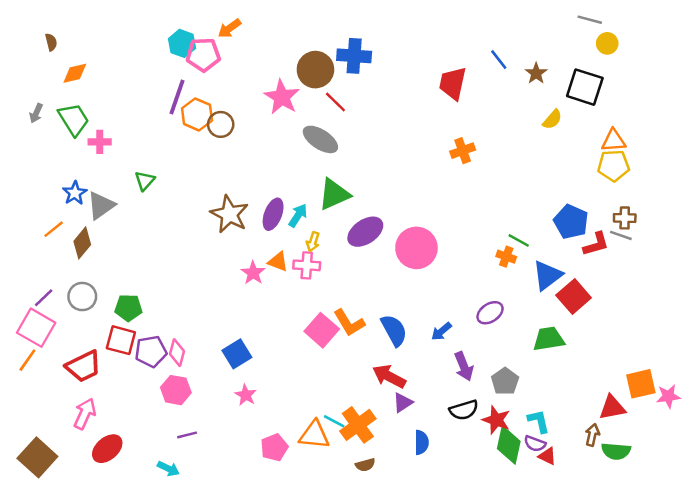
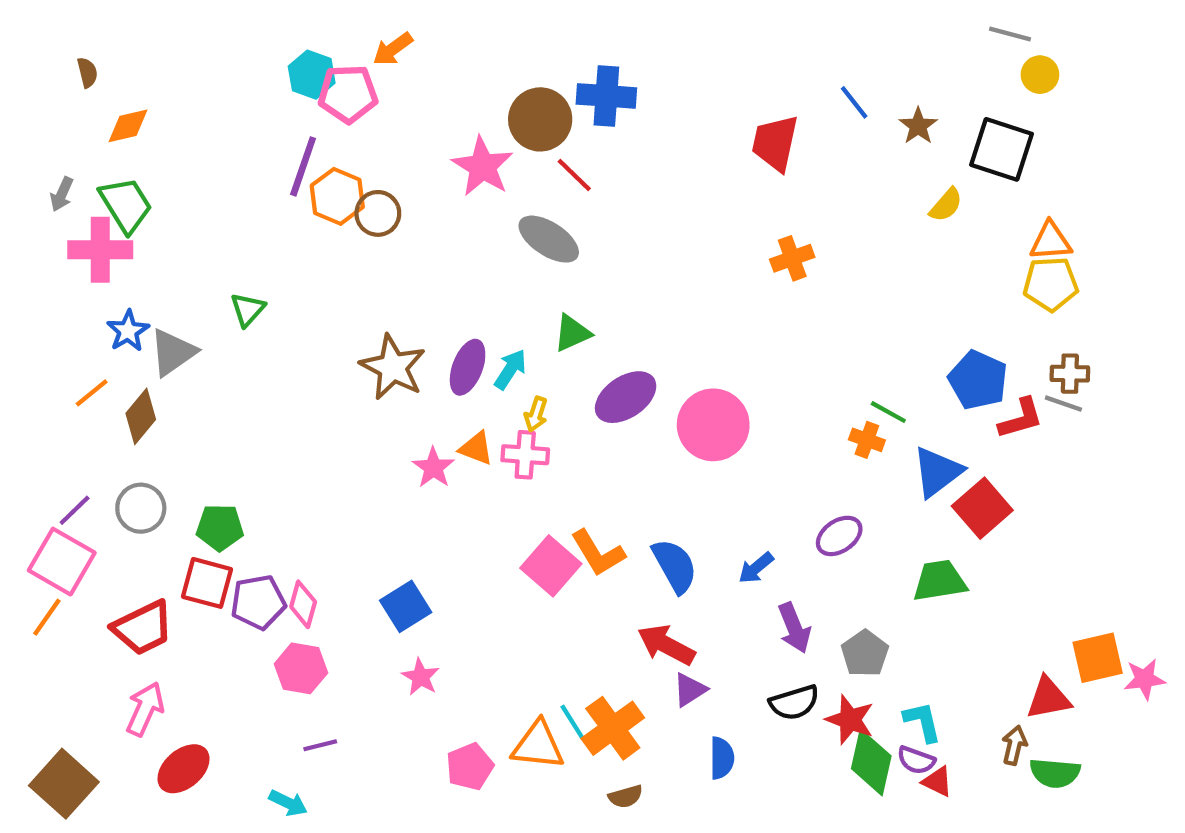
pink cross: (100, 142) -> (100, 250), moved, size x1.6
green triangle: (334, 194) -> (572, 333), size x0.7
cyan line: (334, 421) -> (572, 722), turned 30

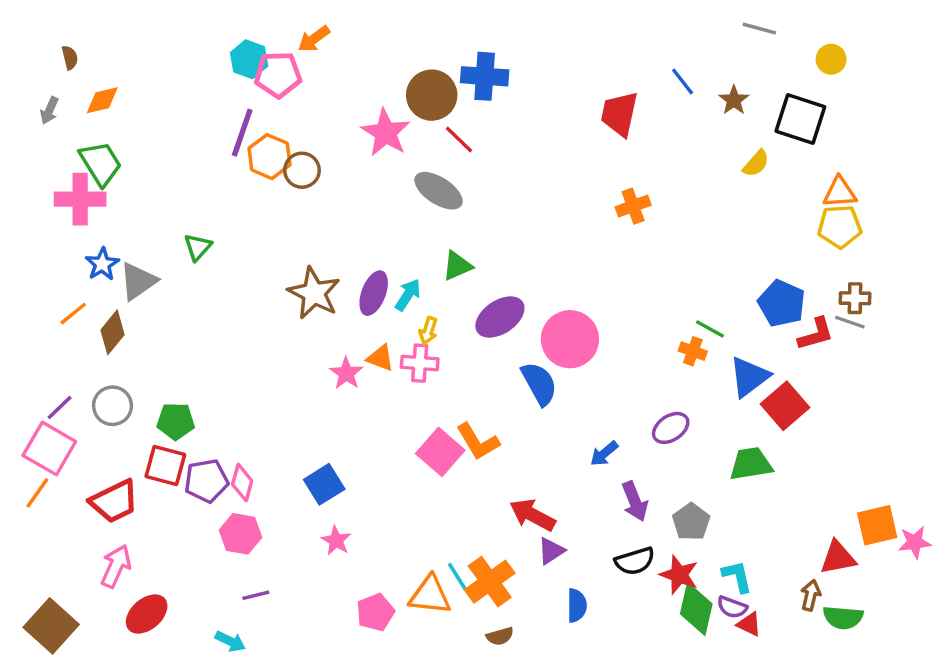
gray line: (1010, 34) -> (759, 29), moved
gray arrow: (62, 194) -> (49, 110), moved
blue semicircle: (675, 566) -> (539, 384), moved

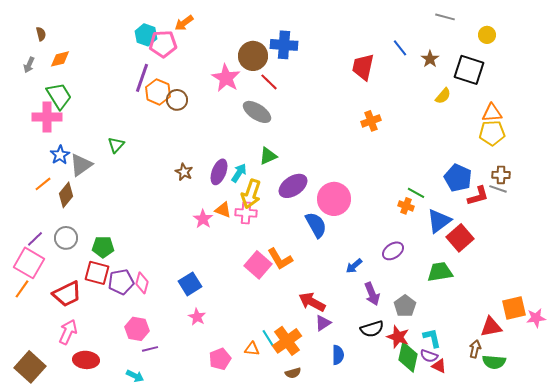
brown star: (314, 293) -> (184, 172), size x0.6
yellow arrow: (428, 331) -> (251, 194), size x1.8
pink hexagon: (241, 534) -> (137, 329), moved
orange triangle: (430, 595) -> (252, 349), size x0.6
red ellipse: (147, 614) -> (86, 360), turned 45

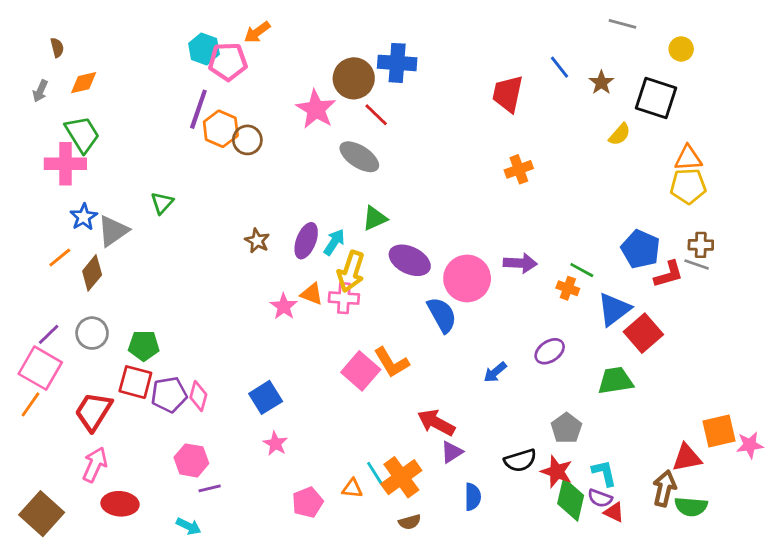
purple ellipse: (293, 186) -> (410, 260), turned 60
red trapezoid: (67, 294) -> (93, 411), turned 148
purple arrow: (372, 294) -> (520, 263), moved, turned -65
brown arrow: (475, 349) -> (664, 488), size x1.4

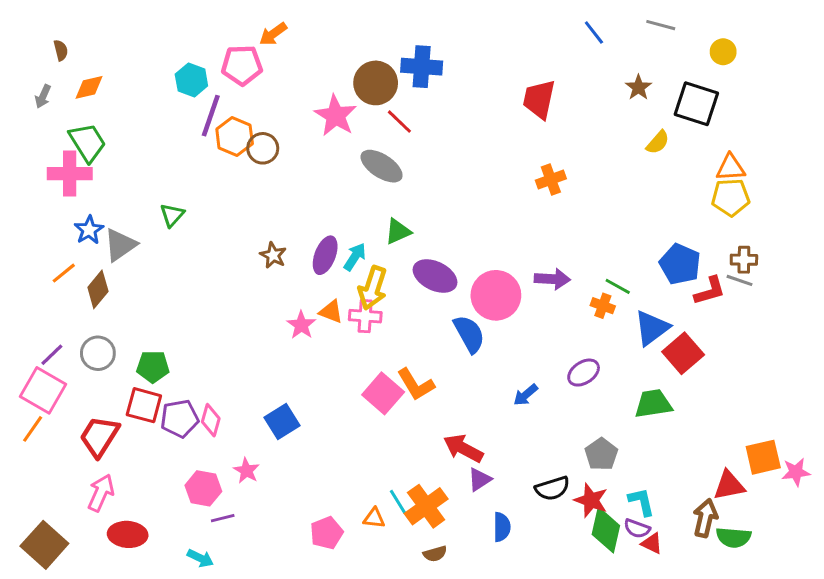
cyan hexagon: (204, 49) -> (191, 80), moved
blue line: (559, 67) -> (594, 32), moved
pink star: (275, 444) -> (246, 471), moved

